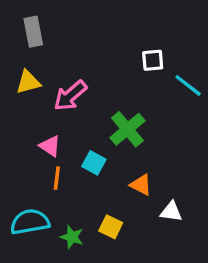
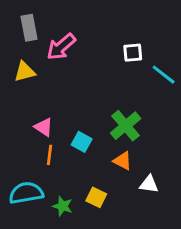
pink arrow: (70, 96) -> (61, 47), moved
green cross: (127, 129) -> (126, 126), moved

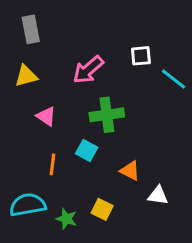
pink arrow: (61, 47) -> (88, 70), moved
green cross: (126, 126) -> (107, 115), moved, turned 32
pink triangle: (44, 127) -> (46, 116), moved

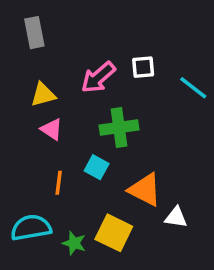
white square: (141, 56) -> (143, 67), moved
yellow triangle: (26, 76) -> (43, 95), moved
orange triangle: (130, 171) -> (145, 190), size x1.5
yellow square: (102, 209) -> (114, 233), size x1.5

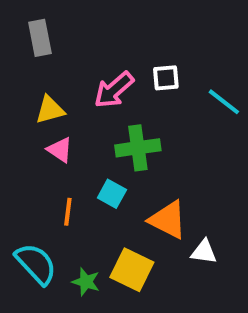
cyan semicircle: (31, 228) -> (36, 264), turned 57

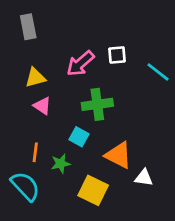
orange line: (68, 212) -> (35, 152), moved
green star: (86, 282) -> (61, 164), moved, turned -30

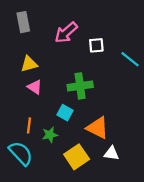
pink arrow: (80, 63) -> (66, 33), moved
white triangle: (144, 178) -> (111, 153), moved
yellow square: (93, 190) -> (77, 157), turned 30

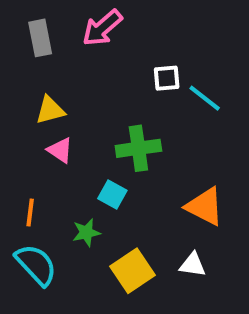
pink arrow: (66, 33) -> (102, 28), moved
cyan line: (130, 59) -> (205, 98), moved
orange line: (29, 125) -> (30, 213), moved
orange triangle: (97, 128) -> (205, 206), moved

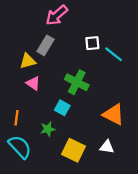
gray rectangle: (40, 38) -> (46, 45), moved, turned 42
green cross: (138, 148) -> (77, 82), turned 35
yellow square: (132, 271) -> (73, 150), turned -30

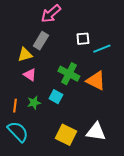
cyan line: (114, 54) -> (102, 49), turned -60
orange triangle: (114, 115) -> (96, 81), moved
green star: (48, 129) -> (34, 103), moved
white triangle: (107, 147) -> (96, 132), size x1.5

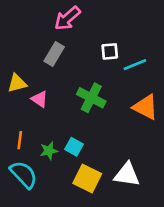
yellow triangle: (25, 55) -> (17, 83), moved
orange triangle: (96, 81) -> (145, 107), moved
cyan square: (56, 97) -> (74, 147), moved
green star: (34, 103) -> (49, 151), moved

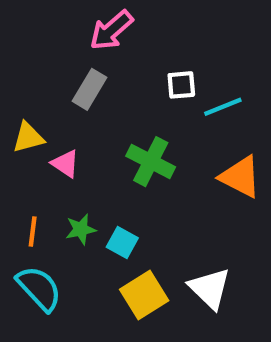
green star: (49, 151) -> (81, 229), moved
white triangle: (127, 175) -> (210, 288), turned 36
yellow square: (87, 179) -> (144, 295), turned 32

